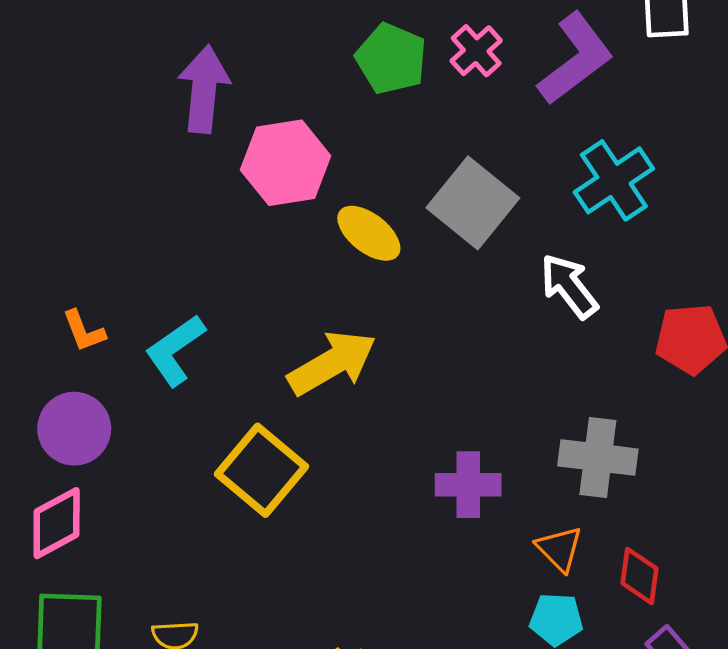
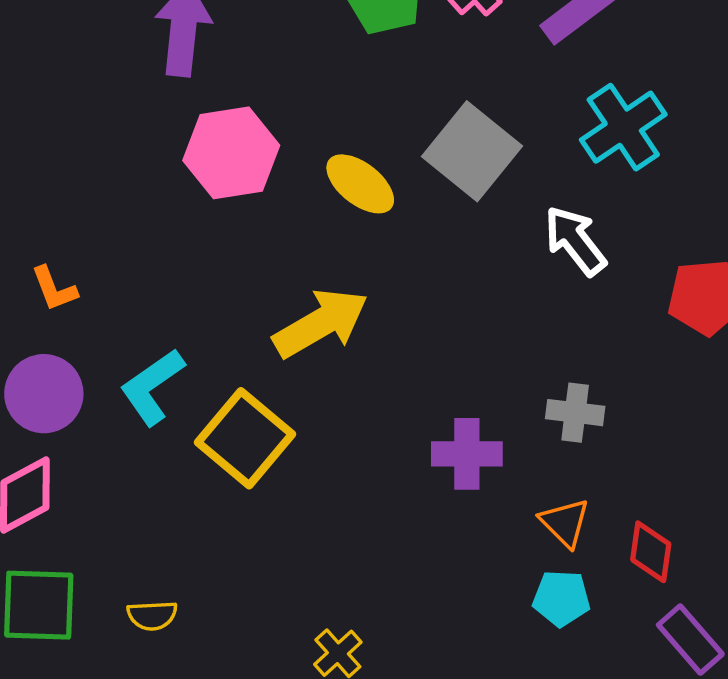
pink hexagon: (286, 163) -> (231, 153), moved
cyan L-shape: (175, 350) -> (152, 387), moved
gray cross: (598, 457) -> (575, 413), moved, size x0.7

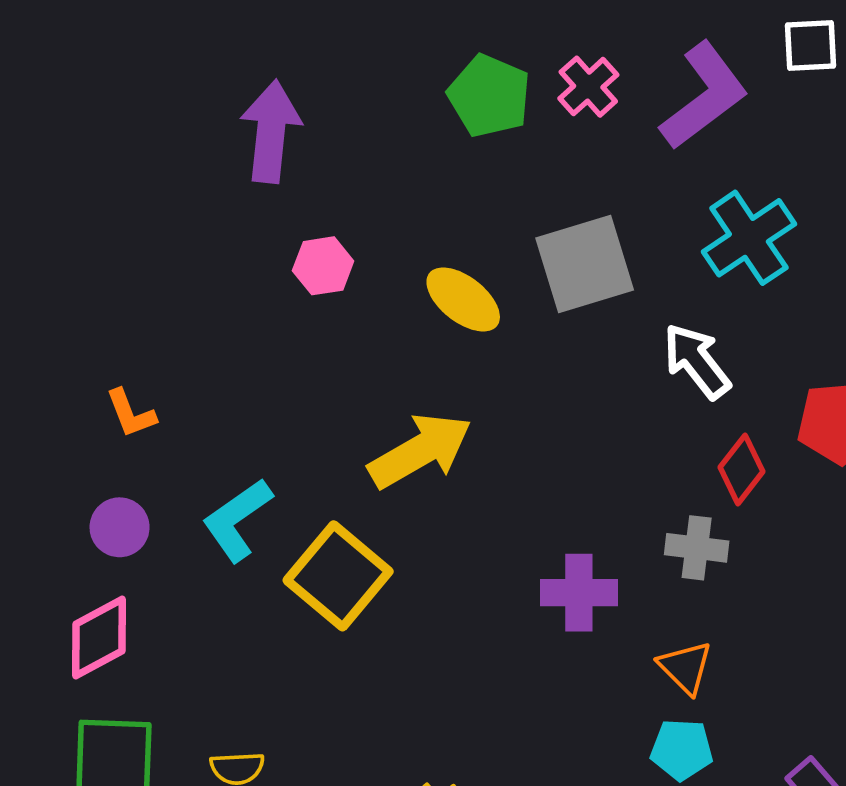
gray square: (472, 151) -> (585, 264), turned 34
pink hexagon: (231, 153) -> (323, 266), size x0.6
purple circle: (44, 394) -> (120, 527), size x0.7
red diamond: (651, 552) -> (741, 469), moved, turned 30

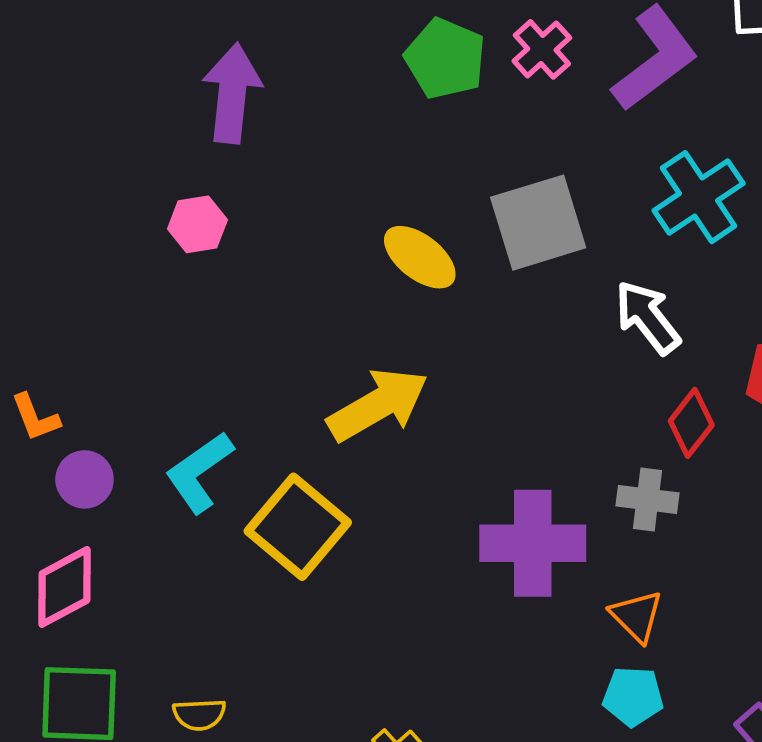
pink hexagon: (323, 266) -> (197, 224), moved
orange L-shape: (131, 413) -> (35, 417), moved
purple cross: (579, 593) -> (533, 543), size x1.4

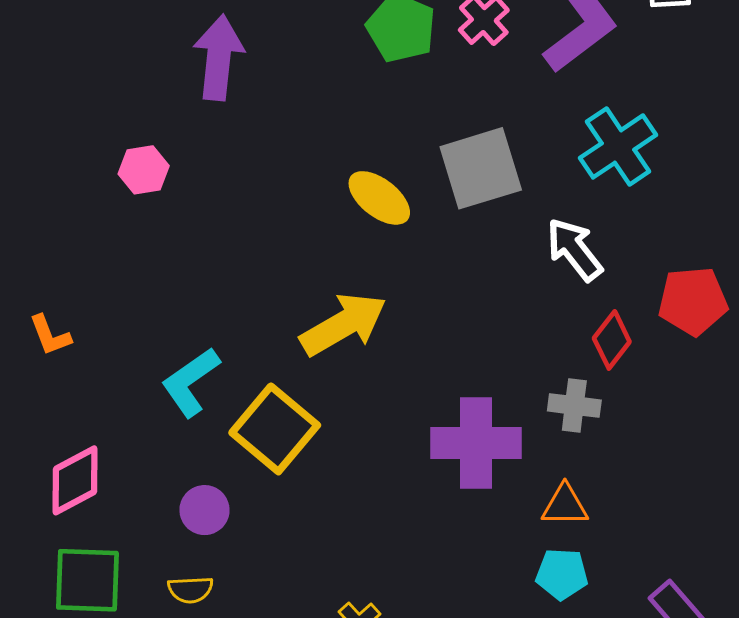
pink hexagon: (197, 224) -> (144, 170), moved
purple circle: (85, 479) -> (205, 510), moved
orange triangle: (637, 616) -> (565, 505), turned -45

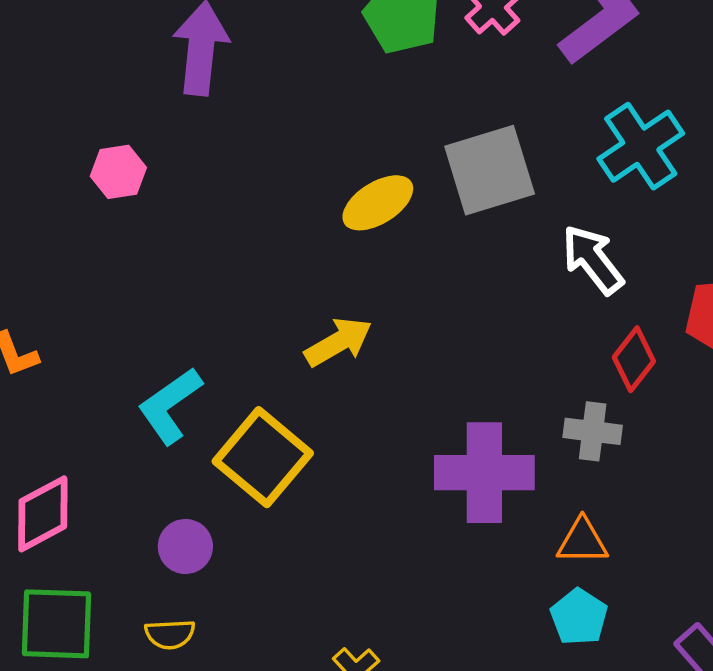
yellow ellipse: (379, 198) -> (378, 203), turned -70
yellow arrow: (343, 324) -> (338, 342), size x0.7
cyan pentagon: (562, 574) -> (579, 617), turned 30

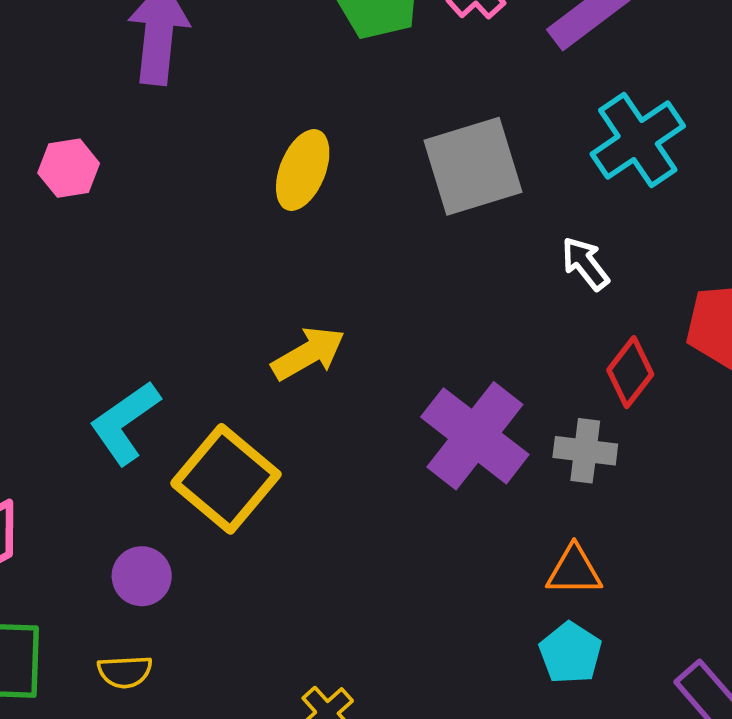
yellow ellipse: (378, 203) -> (303, 170), moved, turned -36
white arrow: (593, 260) -> (585, 264), size x0.7
purple cross: (484, 473) -> (475, 436), moved, turned 38

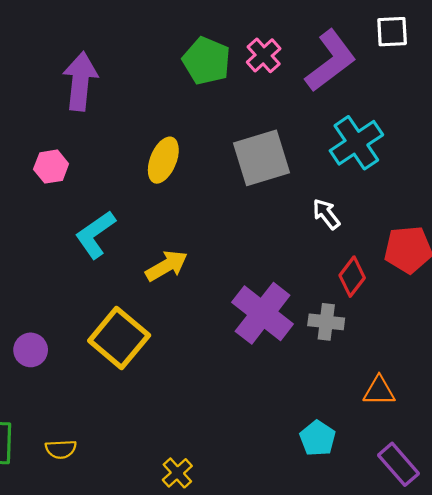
pink hexagon: (69, 168) -> (51, 167), moved
cyan L-shape: (125, 423) -> (95, 234), moved
orange triangle: (574, 571) -> (379, 391), moved
purple circle: (142, 576) -> (31, 350), moved

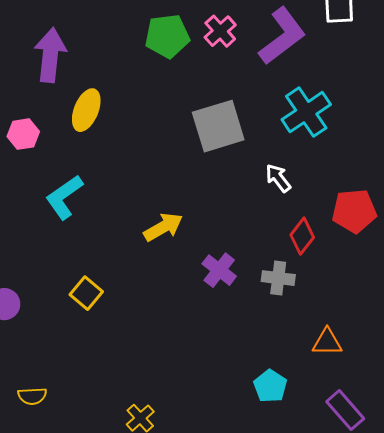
green pentagon: (206, 61) -> (167, 36), turned -30
yellow ellipse: (163, 160) -> (86, 110), moved
yellow arrow: (167, 266) -> (163, 227), moved
purple cross: (263, 313) -> (219, 270), size x0.6
yellow square: (119, 338) -> (86, 293), size x0.6

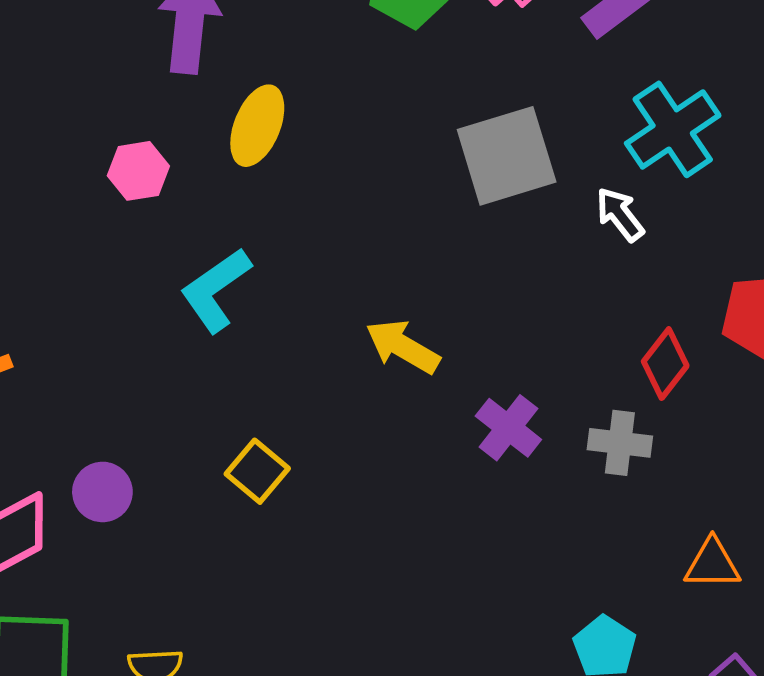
white arrow: (278, 178) -> (620, 214), moved
yellow arrow: (163, 227) -> (403, 347), turned -120

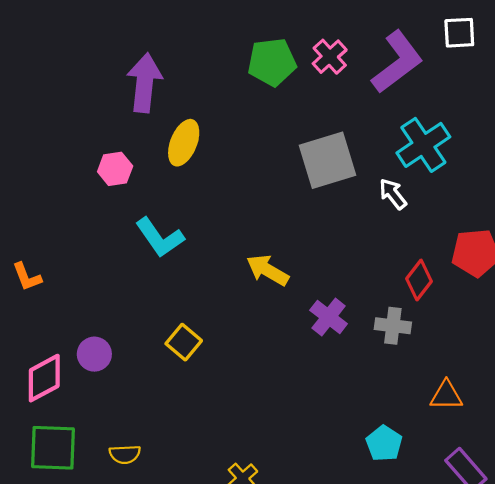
cyan L-shape: (216, 290) -> (160, 238), turned -90

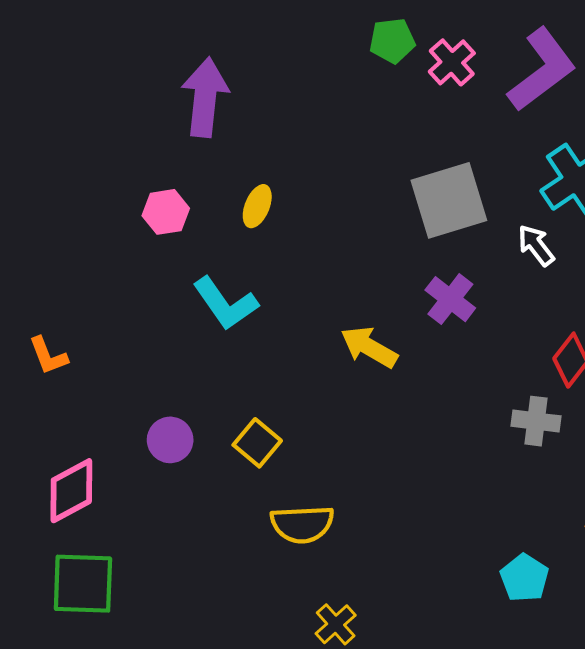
green pentagon: (272, 62) -> (392, 41), moved, size x0.7
yellow ellipse: (184, 143) -> (257, 206), moved, size x0.7
purple cross: (329, 317) -> (450, 299), moved
purple circle: (94, 354) -> (170, 440), moved
yellow semicircle: (125, 454) -> (302, 524), moved, size x1.5

